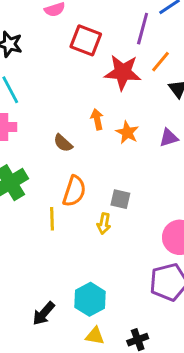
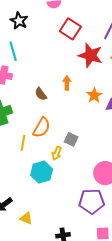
orange star: (127, 132) -> (94, 95), moved
cyan hexagon: (90, 299) -> (42, 172), moved
yellow triangle: (95, 336) -> (26, 218), moved

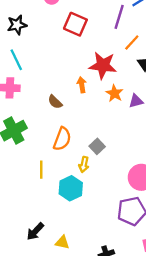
black star: (19, 21) -> (17, 25), turned -30
red star: (90, 55) -> (103, 65), moved
gray square: (71, 139) -> (97, 146), turned 32
yellow line: (23, 143) -> (41, 170), moved

